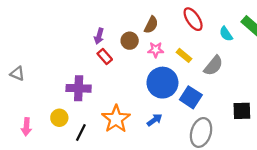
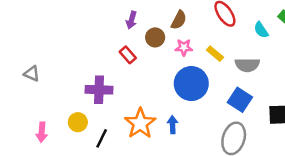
purple arrow: (99, 36) -> (131, 20), moved
gray semicircle: (213, 66) -> (247, 65), turned 50
blue square: (191, 97) -> (240, 100), moved
blue arrow: (155, 120) -> (173, 125), moved, turned -56

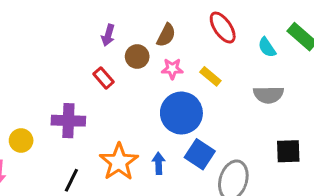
gray semicircle: (247, 65) -> (268, 95), moved
blue square: (240, 100) -> (200, 154), moved
yellow circle: (78, 122) -> (21, 141), moved

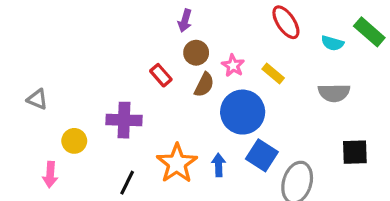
purple arrow: (108, 35) -> (185, 21), moved
brown semicircle: (166, 35) -> (204, 85), moved
cyan semicircle: (267, 47) -> (332, 43), turned -40
pink star: (172, 69) -> (233, 66), turned 30

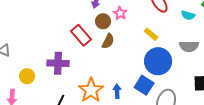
pink star: (233, 66) -> (120, 13), moved
red rectangle: (161, 75) -> (81, 35), size x1.5
blue circle: (243, 112) -> (158, 61), moved

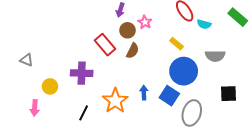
cyan semicircle: (188, 15) -> (204, 24), moved
blue arrow: (117, 91) -> (144, 93), moved

